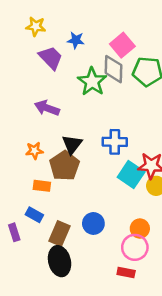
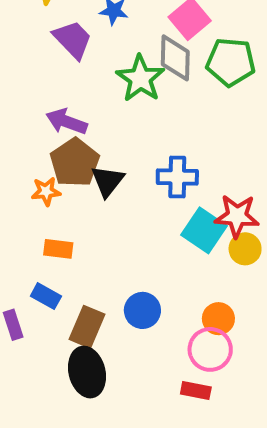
brown pentagon: (65, 166) -> (75, 163), moved

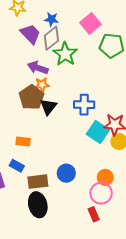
gray diamond: (175, 58) -> (51, 38), moved, turned 50
purple arrow: (66, 122) -> (38, 68), moved
orange star: (46, 191) -> (42, 85), moved
brown rectangle: (87, 327) -> (38, 182), turned 60
red rectangle: (196, 390) -> (94, 214), turned 56

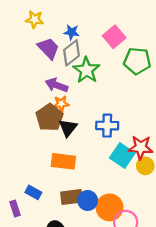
orange rectangle: (23, 142) -> (63, 161), moved, size x1.5
orange circle: (105, 177) -> (110, 207), moved, size x1.5
brown rectangle: (38, 182) -> (71, 197), moved

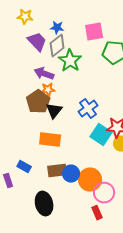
pink square: (114, 37) -> (94, 32), turned 30
blue cross: (107, 126) -> (88, 109), turned -36

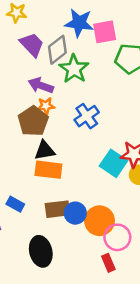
blue star: (57, 28) -> (79, 23), moved, size x1.6
blue cross: (88, 109) -> (87, 116), moved
black triangle: (54, 111) -> (45, 151), moved, turned 42

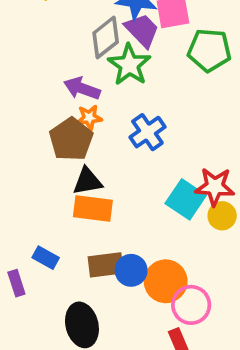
purple trapezoid: (32, 45) -> (142, 30), moved

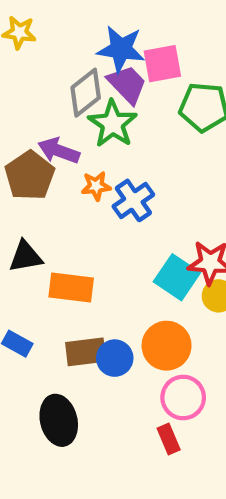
orange star: (89, 118) -> (96, 186), moved
brown pentagon: (71, 139) -> (30, 176), moved
black triangle: (87, 181) -> (26, 256), moved
orange circle: (166, 281) -> (167, 346), moved

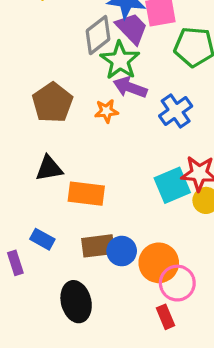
purple arrow: (59, 151) -> (130, 87), moved
blue cross: (133, 200) -> (176, 111), moved
cyan square: (177, 277) -> (172, 185), turned 33
orange circle: (167, 346) -> (159, 263), moved

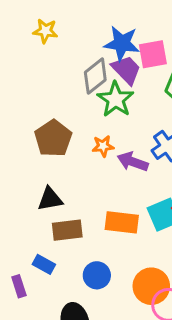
purple arrow: (130, 87) -> (133, 162), moved
orange rectangle: (86, 194) -> (122, 222), moved
brown rectangle: (98, 246) -> (67, 230), moved
blue circle: (122, 251) -> (97, 275), moved

